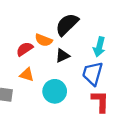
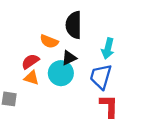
black semicircle: (67, 24) -> (74, 25), turned -45
red semicircle: (25, 49) -> (30, 61), moved
cyan circle: (55, 91) -> (61, 73), moved

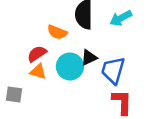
cyan arrow: (108, 48) -> (121, 18), moved, turned 48
black triangle: (69, 58) -> (89, 58), moved

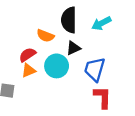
black triangle: (89, 58) -> (73, 48), moved
orange triangle: (38, 72) -> (29, 70), turned -40

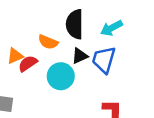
blue trapezoid: (95, 69) -> (104, 60), moved
orange triangle: (29, 70) -> (15, 56), moved

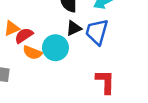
orange semicircle: (48, 42) -> (32, 53), moved

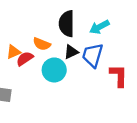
orange semicircle: (32, 53) -> (42, 44), moved
red L-shape: (105, 82) -> (119, 76), moved

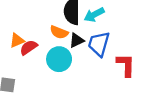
cyan arrow: (99, 27) -> (94, 15), moved
orange semicircle: (42, 44) -> (59, 32), moved

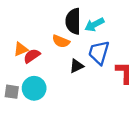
black triangle: (77, 40) -> (77, 66), moved
cyan circle: (59, 59) -> (34, 88), moved

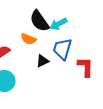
black semicircle: (73, 21) -> (39, 21), turned -35

